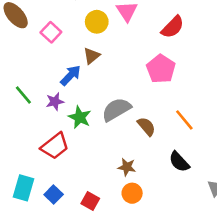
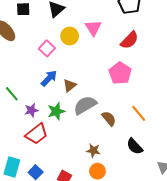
pink square: (51, 32) -> (47, 48), moved
brown triangle: (92, 56) -> (70, 86), moved
purple star: (55, 102) -> (31, 110), moved
green star: (80, 117) -> (56, 111), turned 30

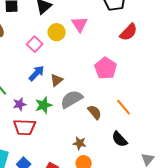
red semicircle: (129, 40) -> (129, 32), moved
red trapezoid: (37, 134) -> (25, 127), turned 40

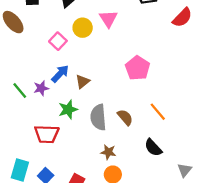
red semicircle: (129, 32) -> (182, 18), moved
gray semicircle: (72, 99) -> (98, 117), moved, turned -65
purple star: (20, 104) -> (41, 88), moved

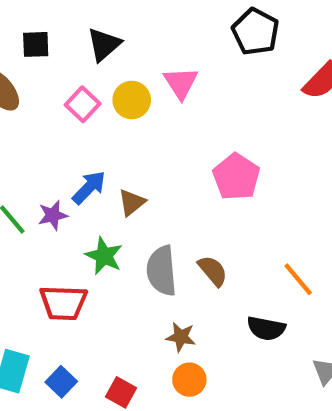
pink square: (58, 41) -> (83, 104), moved
green star: (68, 109) -> (104, 256), turned -30
orange line: (158, 112) -> (298, 279), moved
black semicircle: (153, 148) -> (266, 328), turned -36

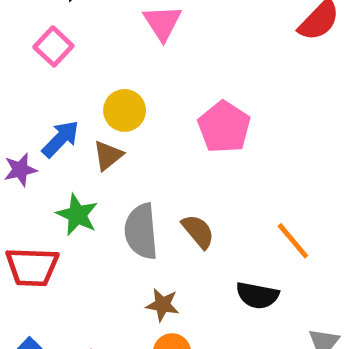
yellow circle: (132, 100) -> (125, 110), moved

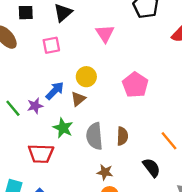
pink square: (53, 46) -> (51, 45), turned 36
brown semicircle: (198, 231) -> (122, 136), turned 42
black semicircle: (257, 295) -> (152, 168), turned -138

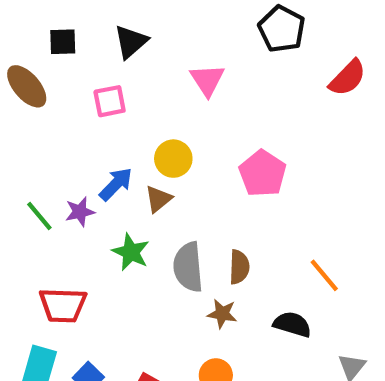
red trapezoid: (41, 154) -> (63, 305), moved
black semicircle: (152, 168) -> (292, 324), turned -36
brown star: (105, 172) -> (222, 314), moved

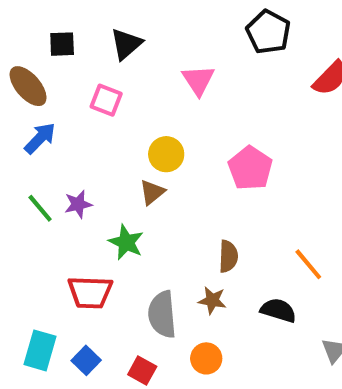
pink square: (110, 101) -> (106, 100), turned 32
blue arrow: (116, 184) -> (40, 138), moved
gray semicircle: (188, 267) -> (162, 314), moved
red trapezoid: (63, 305) -> (90, 292), moved

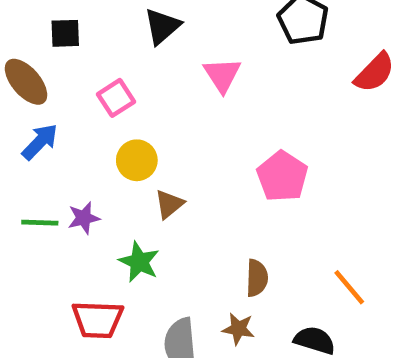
black triangle: (126, 44) -> (162, 26), moved
pink square: (106, 100) -> (116, 98), turned 36
yellow circle: (166, 154) -> (137, 160), moved
green line: (40, 208) -> (40, 223), turned -48

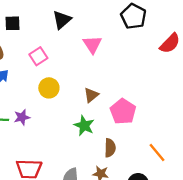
pink pentagon: (282, 176) -> (123, 111), moved
brown triangle: (169, 204) -> (91, 95), moved
green star: (139, 262) -> (84, 126), moved

